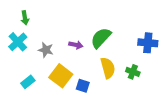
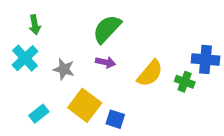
green semicircle: (101, 38) -> (107, 29), moved
yellow semicircle: (108, 68) -> (150, 73), moved, turned 55
green cross: (133, 72) -> (185, 82), moved

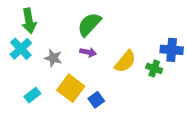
green arrow: (35, 25) -> (29, 21), size x1.5
blue square: (115, 119) -> (96, 100), turned 35

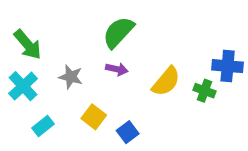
green arrow: (29, 21) -> (28, 45), moved, turned -30
cyan cross: (21, 49) -> (23, 86), moved
yellow square: (71, 88) -> (94, 117), size x0.7

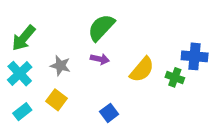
green arrow: (28, 45) -> (24, 38), turned 80
yellow square: (94, 117) -> (56, 100), moved
cyan rectangle: (43, 126) -> (22, 112), moved

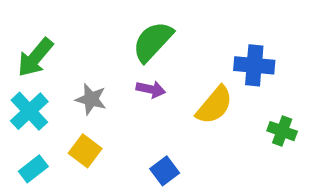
blue cross: (195, 56) -> (254, 65), moved
green cross: (175, 77) -> (282, 131), moved

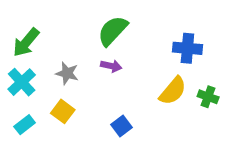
yellow semicircle: (214, 105) -> (173, 91), moved

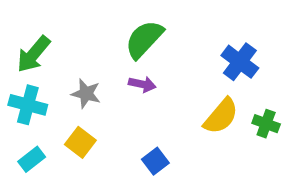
blue cross: (187, 48) -> (240, 62), turned 32
cyan cross: (22, 82) -> (28, 105), turned -32

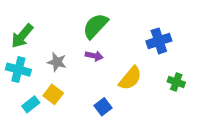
blue cross: (240, 62) -> (159, 41), turned 35
yellow semicircle: (221, 116) -> (130, 78), moved
cyan rectangle: (32, 159) -> (31, 104), moved

